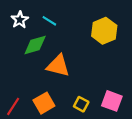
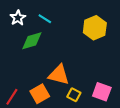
orange triangle: (58, 66) -> (59, 75), moved

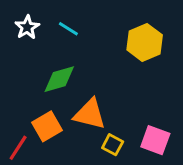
green diamond: (32, 41) -> (59, 79), moved
orange square: (40, 94) -> (47, 126), moved

